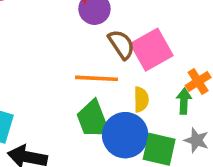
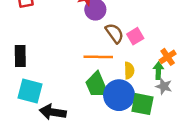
pink square: (152, 50) -> (135, 36), size x0.6
gray star: (196, 140) -> (164, 86), moved

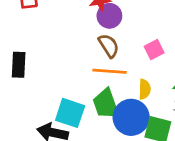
brown semicircle: (114, 33) -> (109, 46), moved
cyan square: (30, 91) -> (70, 113), moved

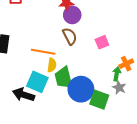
orange line: (109, 71) -> (43, 52), moved
yellow semicircle: (145, 89) -> (52, 65), moved

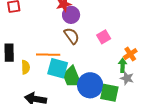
yellow semicircle: (52, 65) -> (26, 67), moved
cyan square: (37, 82) -> (58, 68), moved

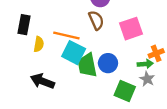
pink square: (104, 37) -> (131, 29), size x1.5
green arrow: (123, 65) -> (145, 64), turned 72
blue circle: (90, 85) -> (108, 63), moved, size x0.7

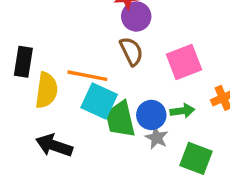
yellow semicircle: (39, 44) -> (46, 90), size x1.5
green arrow: (145, 64) -> (182, 111), moved
gray star: (147, 79) -> (157, 138), moved
green square: (125, 91) -> (196, 158), moved

